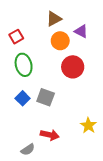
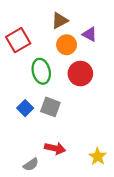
red square: (16, 37) -> (18, 40), size x1.5
green ellipse: (24, 65) -> (41, 71), moved
yellow star: (88, 125) -> (98, 156), moved

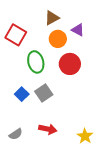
red square: (18, 40) -> (16, 35), turned -30
gray square: (50, 107) -> (44, 93), turned 36
gray semicircle: (31, 165) -> (16, 134), moved

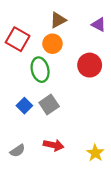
purple triangle: (78, 30) -> (99, 25), moved
orange circle: (58, 39) -> (52, 44), moved
red circle: (70, 64) -> (90, 65), moved

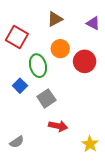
orange circle: (52, 44) -> (60, 49), moved
blue square: (24, 106) -> (20, 86), moved
red arrow: (54, 145) -> (58, 126), moved

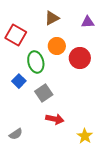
purple triangle: (93, 23) -> (88, 22), turned -32

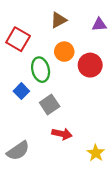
gray semicircle: (16, 134) -> (18, 151), size x1.5

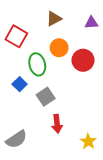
red arrow: (62, 134) -> (57, 124), turned 72

